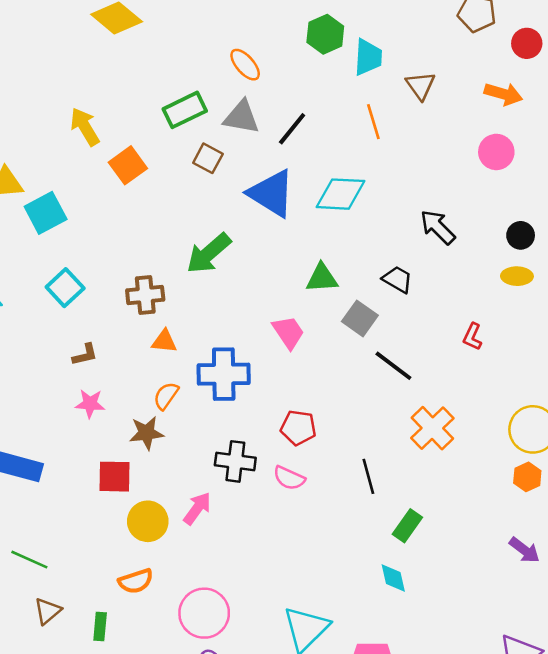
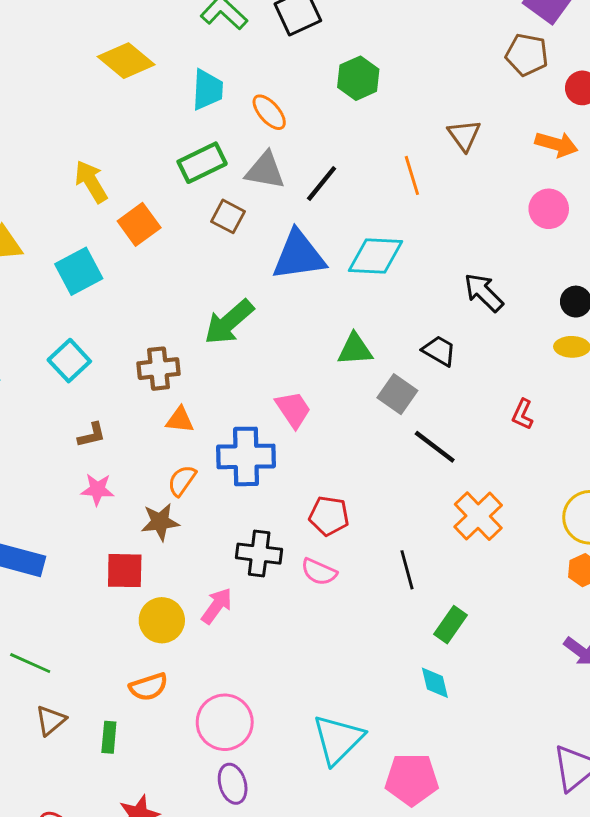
cyan trapezoid: (368, 57) -> (207, 90), moved
blue triangle: (271, 193) -> (299, 255), turned -40
cyan square: (46, 213) -> (79, 271), moved
pink trapezoid: (288, 332) -> (293, 409), moved

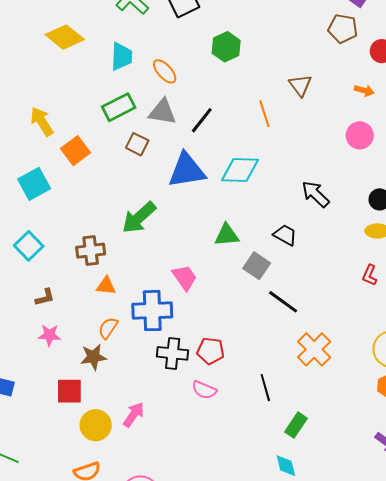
orange arrow: (556, 144) -> (364, 90), size x0.7
red L-shape: (523, 414) -> (370, 275), moved
black cross: (259, 554) -> (173, 353), moved

